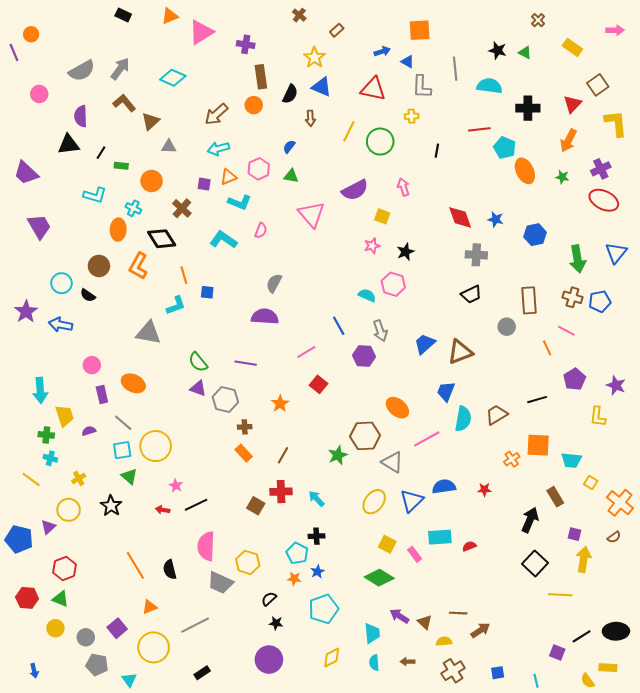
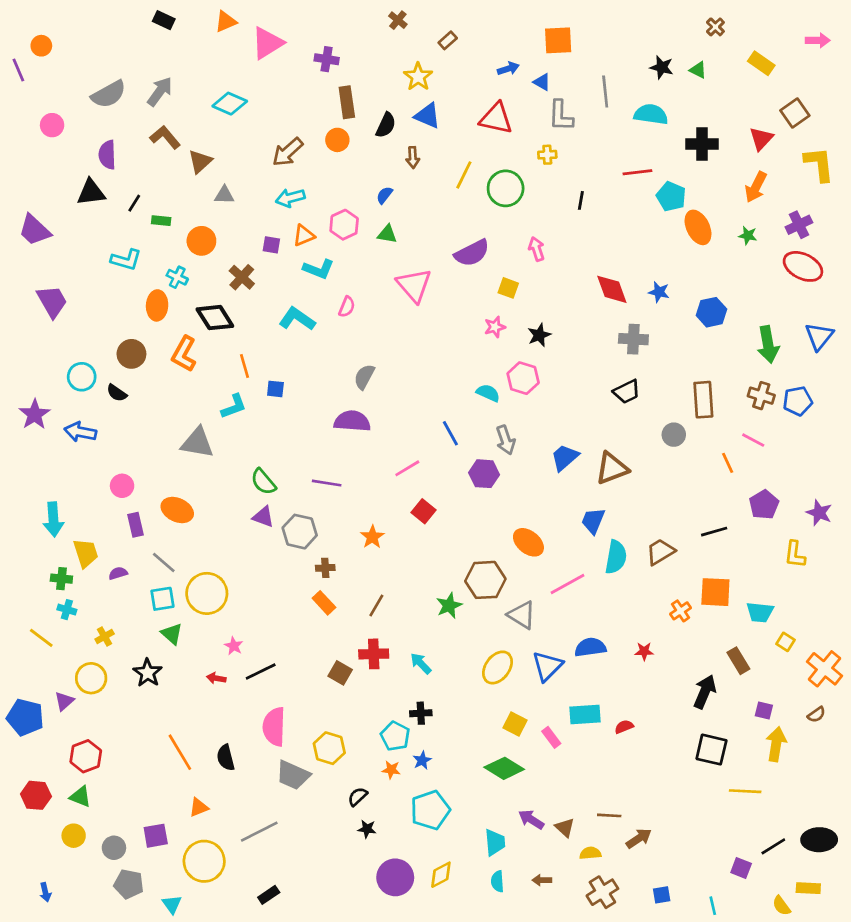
black square: (535, 563) -> (711, 750), turned -30
purple square: (117, 628) -> (156, 836), turned 30
purple circle: (269, 660) -> (395, 877), moved

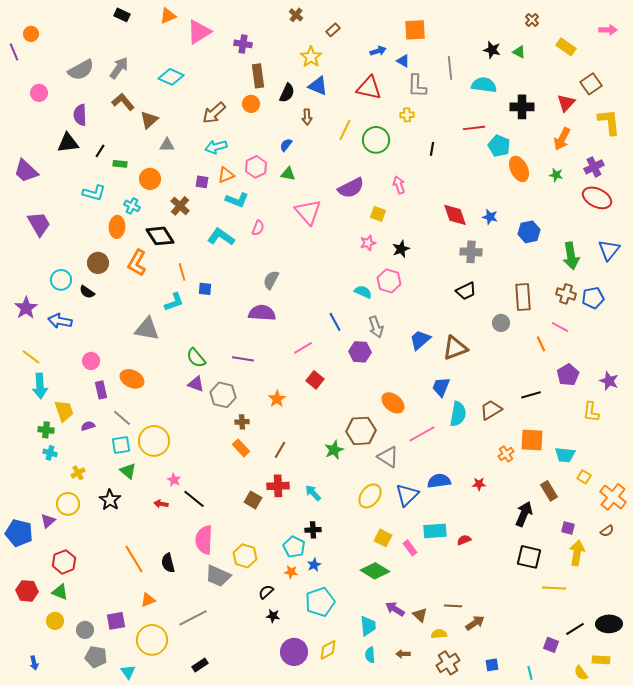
yellow line: (41, 638) -> (31, 357), moved
black line: (261, 671) -> (194, 499), turned 65

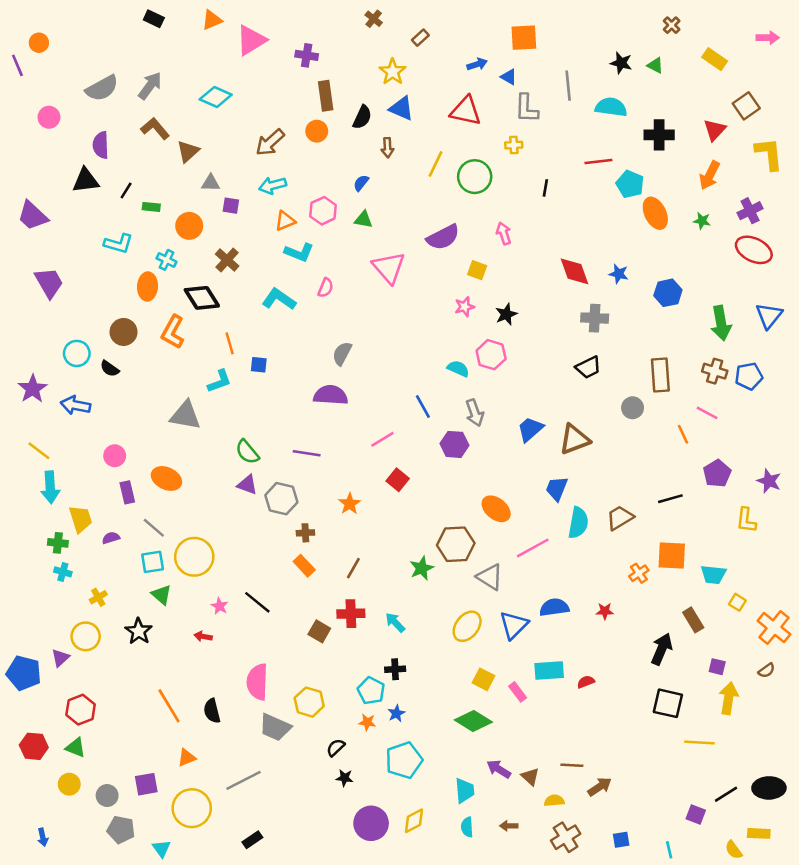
purple square: (202, 182) -> (231, 206), moved
black line: (194, 499) -> (257, 602), moved

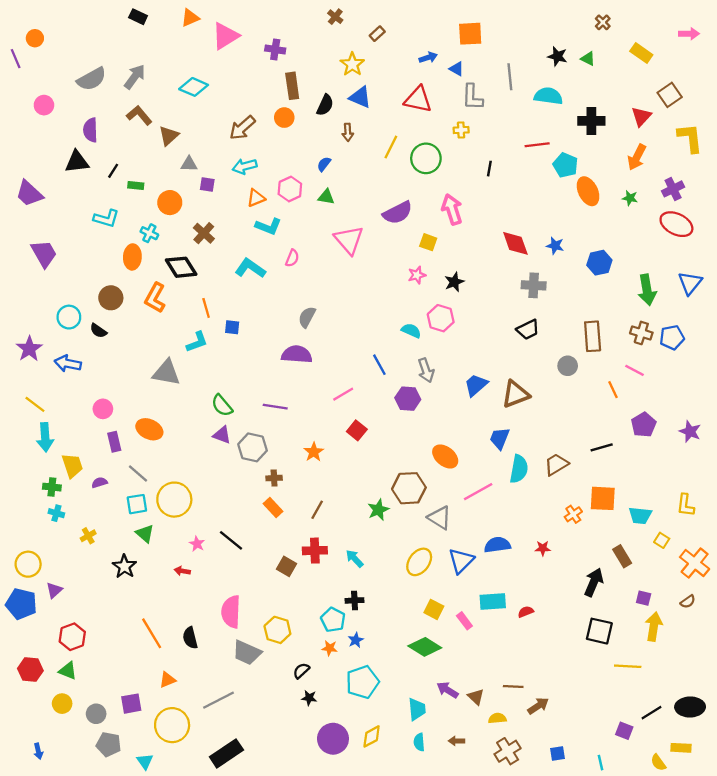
pink arrow: (504, 233) -> (452, 209), size x1.5
yellow L-shape: (746, 520) -> (686, 505), moved
yellow circle: (86, 636) -> (28, 564), moved
black rectangle: (252, 840) -> (226, 753), size x1.8

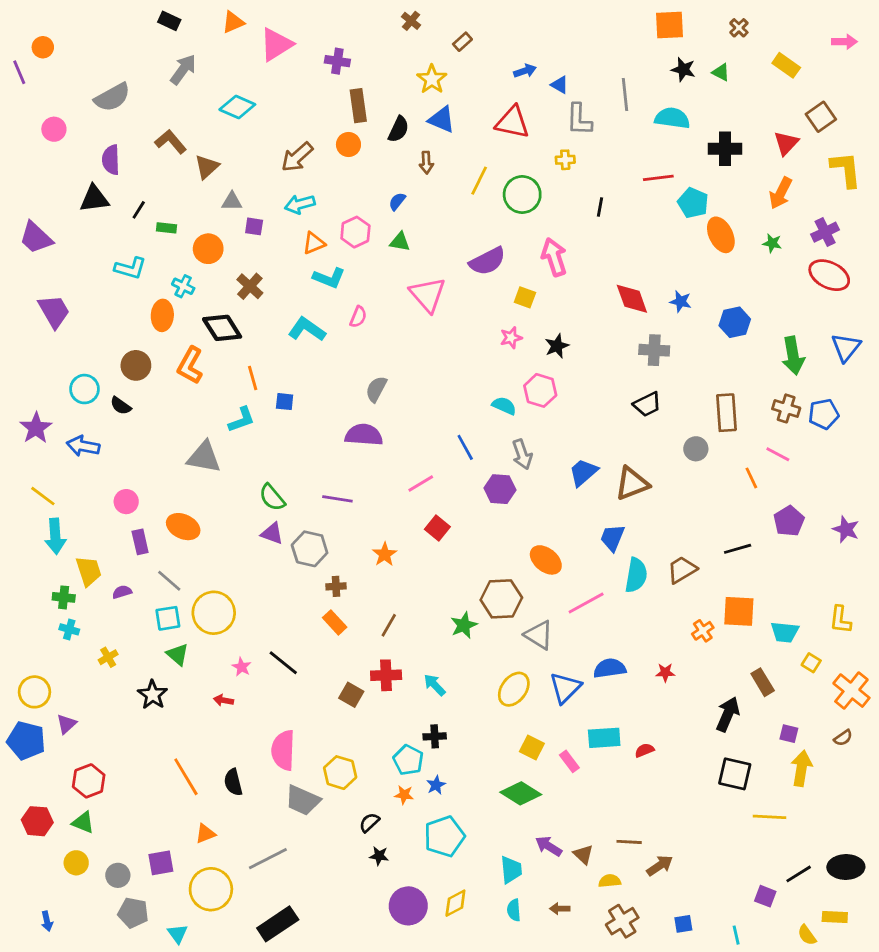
orange square: (470, 34) -> (669, 25), moved
gray arrow: (135, 77) -> (183, 69), moved

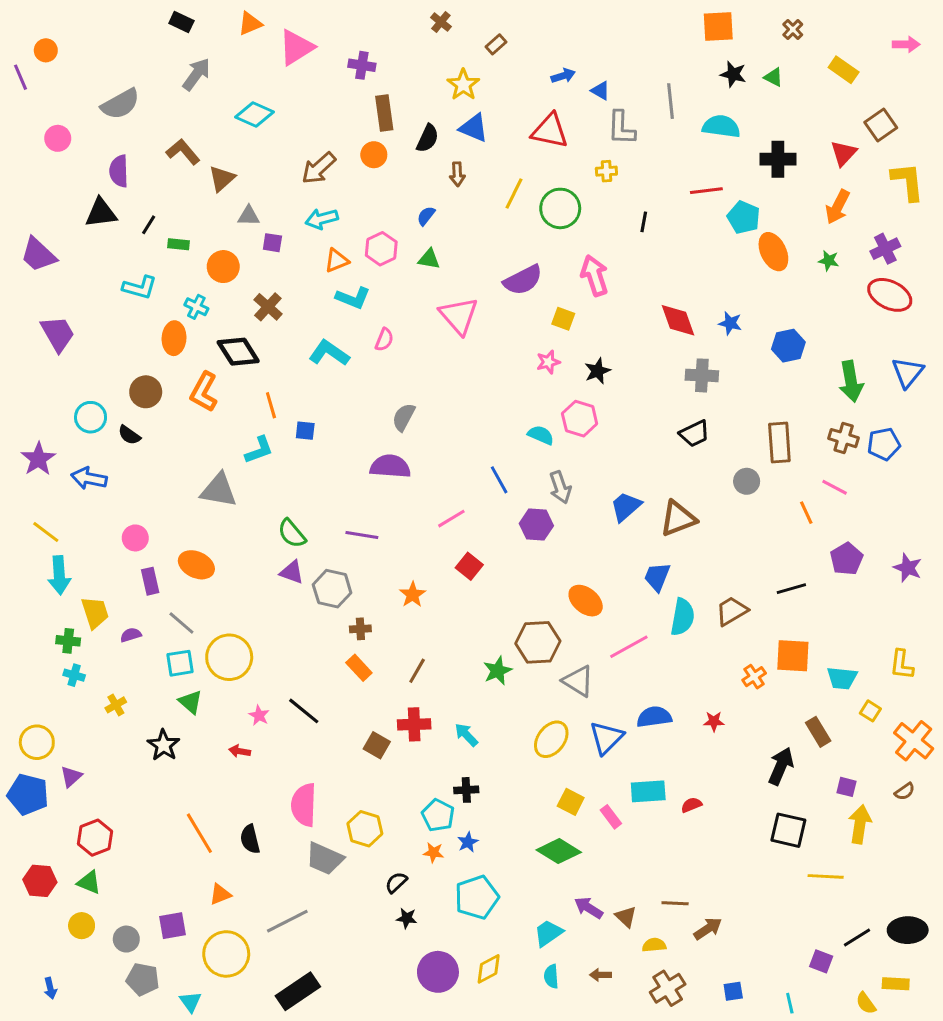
cyan trapezoid: (511, 870) -> (548, 933), turned -120

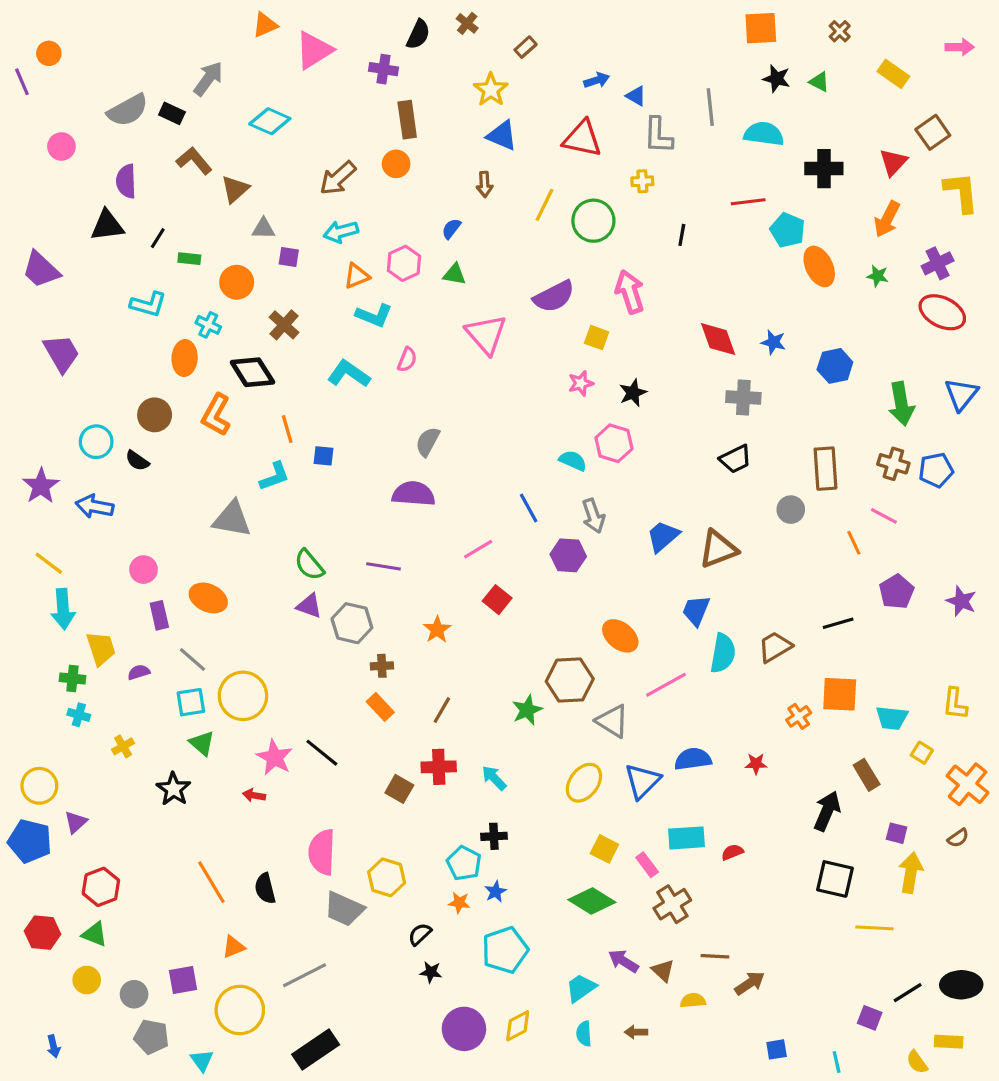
black rectangle: (181, 22) -> (172, 113), moved
black semicircle: (428, 138) -> (418, 34), moved
pink star: (259, 715) -> (275, 757), size x1.6
brown cross: (668, 988) -> (672, 904), moved

